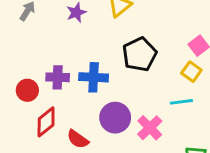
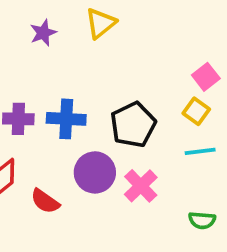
black pentagon: (140, 54) -> (133, 125), moved
cyan line: (181, 102) -> (200, 151), moved

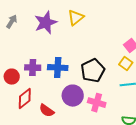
purple star: (43, 33) -> (46, 23), size x1.6
pink cross: (141, 186) -> (97, 103), turned -30

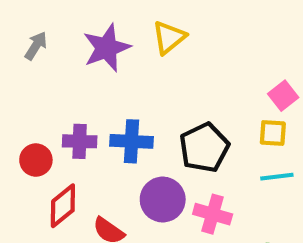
yellow square: (126, 64) -> (273, 133), turned -32

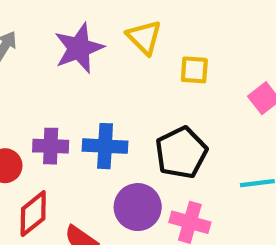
yellow triangle: (169, 37) -> (144, 37), turned -36
yellow square: (273, 133) -> (194, 70), moved

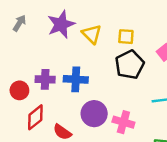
yellow triangle: (144, 37) -> (92, 34), moved
black pentagon: (181, 153) -> (130, 65), moved

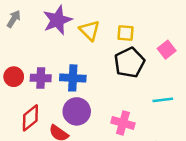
red circle: (19, 90) -> (14, 77), moved
purple circle: (94, 114) -> (77, 111), moved

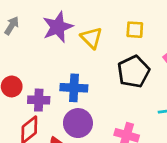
yellow square: (126, 33) -> (135, 30), moved
purple cross: (41, 78) -> (39, 100), moved

